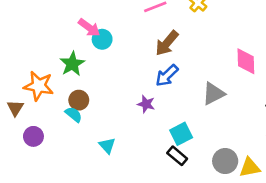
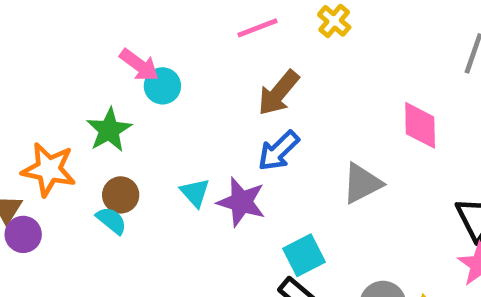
purple star: (146, 104) -> (241, 202), size x1.5
purple circle: (33, 136) -> (23, 234), moved
cyan triangle: (107, 145) -> (195, 193), moved

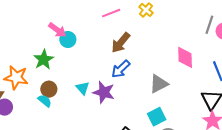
cyan square: (304, 255) -> (157, 117), moved

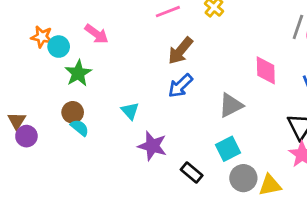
cyan circle: (68, 39) -> (59, 47), moved
orange star: (16, 78) -> (42, 37), moved, size x0.7
brown circle: (49, 89) -> (73, 112), moved
purple star: (104, 92) -> (152, 146), moved

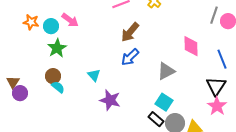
cyan circle: (59, 47) -> (51, 26), moved
cyan square: (228, 149) -> (164, 102), turned -30
black rectangle: (192, 172) -> (156, 119), moved

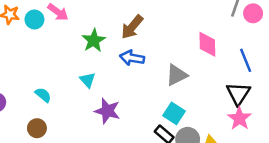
green star: (57, 48) -> (94, 41), moved
blue arrow: (130, 57) -> (132, 58), turned 54
brown circle: (53, 76) -> (37, 128), moved

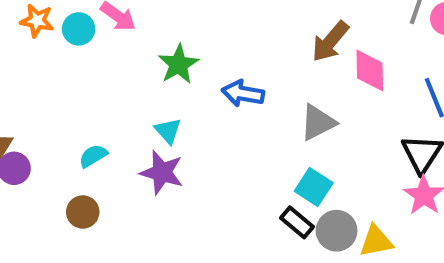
brown arrow: (132, 27) -> (330, 41), moved
cyan semicircle: (43, 95) -> (93, 156), turned -70
purple star: (107, 111) -> (162, 172), moved

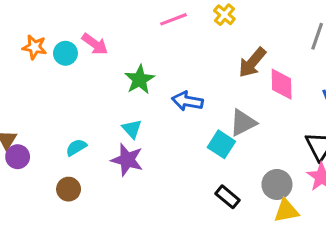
cyan square: (314, 187) -> (221, 144), moved
gray circle: (337, 231) -> (277, 184), moved

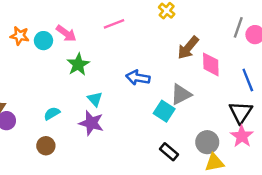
pink line: (174, 19) -> (114, 24), moved
green star: (140, 80) -> (78, 64), moved

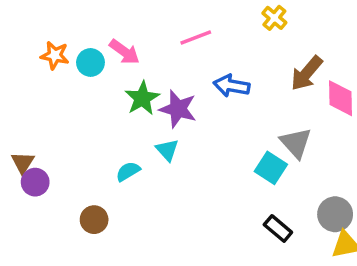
blue arrow: (138, 78) -> (232, 86), moved
gray triangle: (181, 94) -> (296, 143), turned -45
cyan semicircle: (52, 113) -> (128, 171), moved
purple star: (91, 123) -> (178, 109), moved

